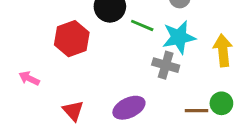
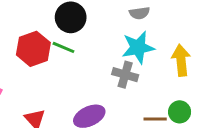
green line: (142, 25) -> (63, 47), moved

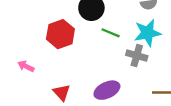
green line: (63, 47) -> (111, 33), moved

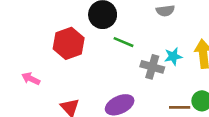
cyan star: (147, 33) -> (173, 56), moved, size x0.6

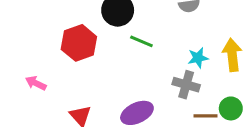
gray cross: (152, 67) -> (186, 85), moved

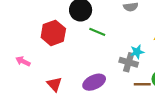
cyan star: (198, 58) -> (137, 52), moved

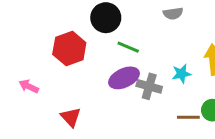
gray cross: (129, 62) -> (149, 86), moved
purple ellipse: (94, 82) -> (124, 78), moved

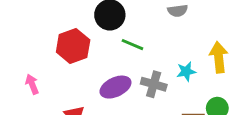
purple ellipse: (124, 78) -> (115, 87), moved
pink arrow: (29, 86) -> (32, 84), turned 42

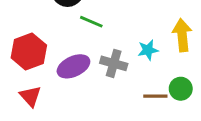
red hexagon: (73, 46) -> (29, 51), moved

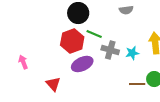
red hexagon: (29, 51) -> (72, 41), moved
gray cross: (114, 63) -> (110, 50), moved

